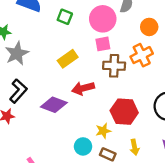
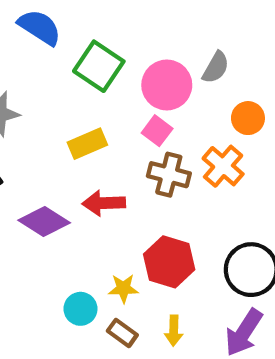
green square: (65, 17) -> (99, 66), size x1.6
pink square: (103, 44) -> (157, 131), turned 35
orange cross: (142, 55) -> (223, 166), turned -35

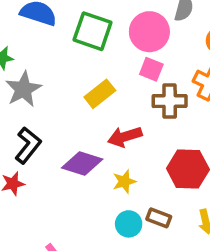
yellow star: (123, 288) -> (124, 181), moved
brown rectangle: (122, 333) -> (159, 218), moved

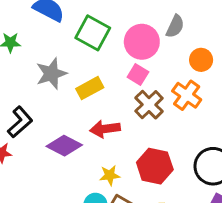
gray star: (23, 89) -> (51, 74), moved
brown cross: (170, 101) -> (149, 105), turned 36
yellow star: (124, 181) -> (110, 175), moved

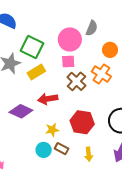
green square: (93, 33) -> (32, 47), moved
pink square: (138, 74) -> (68, 62), turned -32

